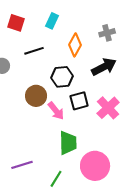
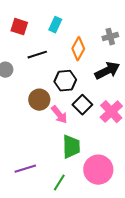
black square: (79, 101) -> (82, 105), turned -30

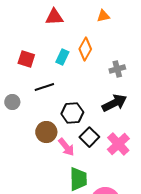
orange diamond: (78, 49) -> (85, 49), moved

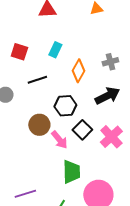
orange diamond: (85, 49) -> (78, 71), moved

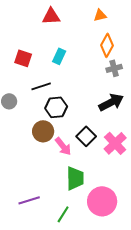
orange diamond: (78, 71) -> (107, 45), moved
black hexagon: (65, 106) -> (56, 107), moved

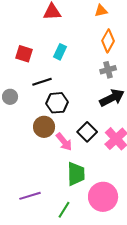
gray cross: (114, 68) -> (108, 70), moved

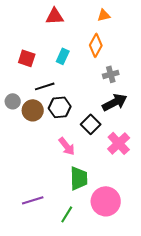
orange diamond: (108, 41) -> (96, 45), moved
brown circle: (44, 127) -> (33, 110), moved
black square: (87, 132) -> (91, 124), moved

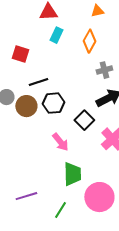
cyan rectangle: (63, 56) -> (56, 35), moved

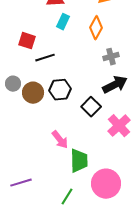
black line: (38, 82) -> (45, 58), moved
pink arrow: (60, 142) -> (60, 140), moved
purple line: (26, 196) -> (21, 183), moved

